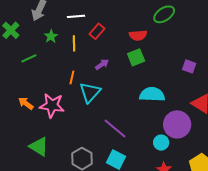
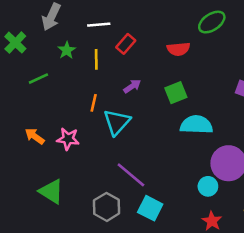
green square: (136, 57) -> (176, 93), moved
pink star: (52, 105) -> (68, 139), size x0.7
purple line: (115, 128) -> (131, 175), moved

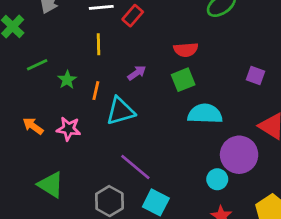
red rectangle: (126, 44) -> (133, 16), moved
red semicircle: (178, 49) -> (186, 50), moved
green star: (67, 50) -> (67, 80), moved
cyan triangle: (117, 122) -> (120, 111), turned 32

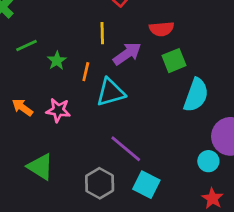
yellow line: (99, 44) -> (102, 33), moved
red semicircle: (186, 50) -> (162, 29), moved
purple arrow: (137, 73) -> (127, 54), size x1.5
cyan semicircle: (205, 114) -> (196, 95), turned 108

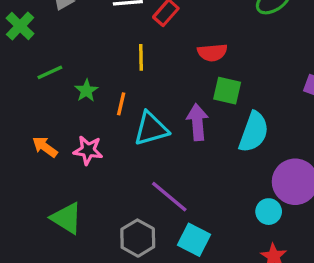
purple arrow: (127, 54) -> (197, 122), moved, turned -60
green square: (174, 61) -> (227, 91), turned 35

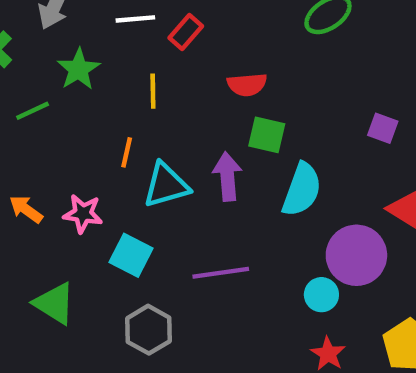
green star: (86, 91) -> (79, 69), moved, size x1.4
purple line: (169, 197) -> (221, 273), moved, turned -48
cyan square: (194, 240) -> (131, 255), moved

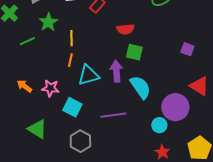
yellow line: (153, 91) -> (71, 38), moved
cyan semicircle: (302, 190) -> (140, 87), moved, turned -55

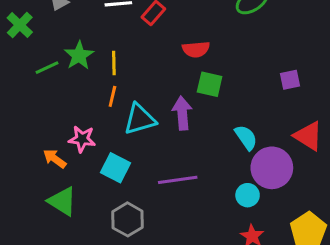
green star: (48, 22) -> (79, 55), moved
purple square: (187, 49) -> (290, 80), turned -32
orange arrow: (24, 86) -> (55, 159), moved
cyan semicircle: (140, 87) -> (246, 137), moved, size x0.7

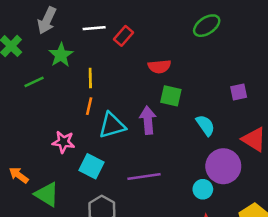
green star: (79, 55) -> (61, 55), moved
cyan semicircle: (246, 137) -> (205, 125), moved
orange arrow: (55, 159) -> (19, 175), moved

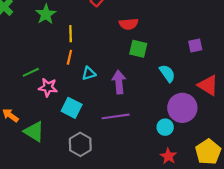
green line: (34, 82) -> (31, 72), moved
purple arrow: (148, 120) -> (119, 82), moved
cyan triangle: (112, 125) -> (89, 73), size x0.6

